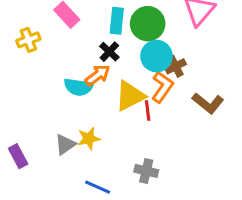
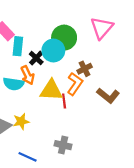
cyan rectangle: (117, 21) -> (18, 46), moved
cyan circle: (156, 56) -> (53, 51), moved
orange arrow: (98, 75) -> (28, 75), turned 102
yellow triangle: (130, 96) -> (51, 90), turned 30

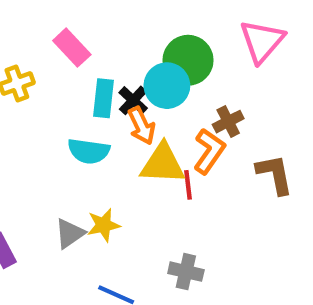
cyan rectangle: (18, 46) -> (104, 98), moved
orange arrow: (28, 75) -> (142, 126), moved
brown L-shape: (108, 96) -> (275, 174), turned -140

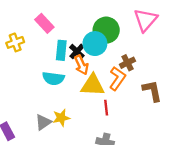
red line: (188, 185) -> (106, 108), moved

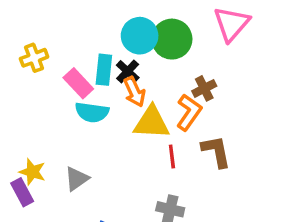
pink rectangle: (44, 23) -> (78, 83), moved
cyan circle: (95, 44) -> (140, 36), moved
brown L-shape: (152, 91) -> (216, 151), moved
yellow star: (61, 118) -> (32, 172), moved, turned 30

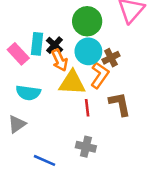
cyan circle: (140, 36) -> (88, 51), moved
cyan semicircle: (92, 112) -> (28, 93), moved

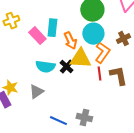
black cross: (55, 45) -> (66, 67), moved
brown cross: (111, 58) -> (123, 39), moved
red line: (87, 108) -> (99, 74), moved
gray cross: (86, 147) -> (84, 118), moved

